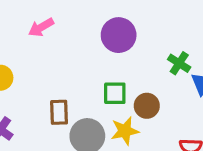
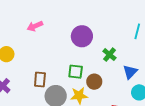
green cross: (179, 63) -> (109, 55), moved

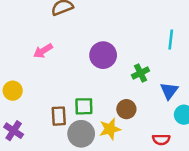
green cross: (109, 55) -> (140, 73), turned 32
green square: (76, 72) -> (84, 106), moved

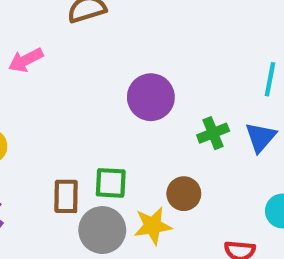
pink arrow: (43, 51) -> (26, 60), moved
blue triangle: (169, 91) -> (261, 137), moved

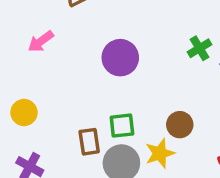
purple circle: (151, 97) -> (120, 58), moved
green cross: (213, 133) -> (200, 48), moved

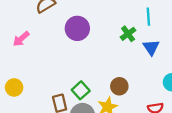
purple circle: (120, 58) -> (77, 28), moved
green square: (122, 126) -> (81, 90), turned -30

